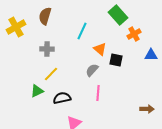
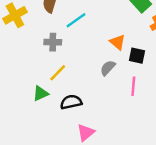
cyan line: (82, 31) -> (76, 20), moved, turned 30
pink line: (98, 93) -> (133, 86), moved

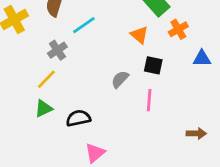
gray cross: (53, 42) -> (57, 50), turned -35
orange triangle: (117, 42) -> (139, 35), moved
yellow line: (58, 73) -> (46, 79), moved

